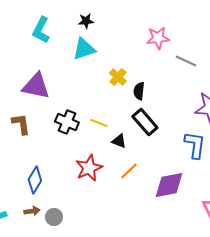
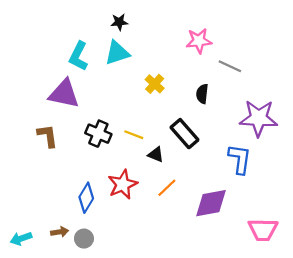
cyan L-shape: (41, 30) -> (78, 56), moved
black semicircle: (139, 91) -> (202, 94), moved
blue diamond: (35, 180) -> (86, 198), moved

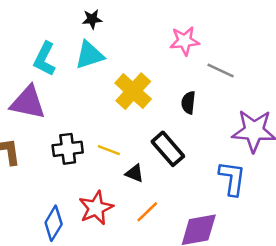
yellow cross: (155, 84) -> (133, 91), size x1.6
black cross: (98, 134) -> (68, 149), turned -30

